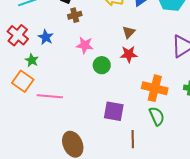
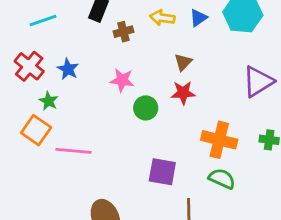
brown cross: (75, 15) -> (123, 32), moved
green semicircle: (157, 116) -> (222, 179), turned -42

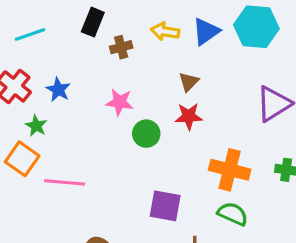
blue triangle: (198, 18) -> (206, 31), size x1.4

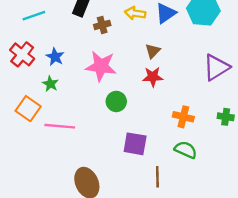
pink star: (120, 102) -> (101, 66), size x1.5
green star: (36, 126) -> (50, 84), moved
green circle: (146, 134) -> (116, 101), moved
orange cross: (230, 170) -> (183, 117), size x0.7

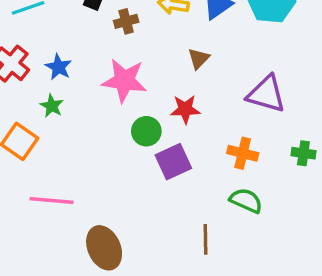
purple triangle: (216, 67) -> (266, 94), moved, turned 48
red star: (153, 77) -> (185, 109), moved
pink line: (60, 126) -> (52, 201), moved
purple square: (135, 144) -> (173, 162), moved, turned -35

